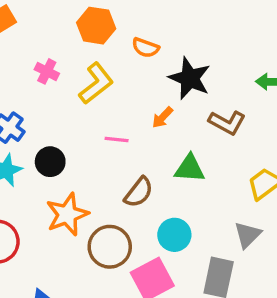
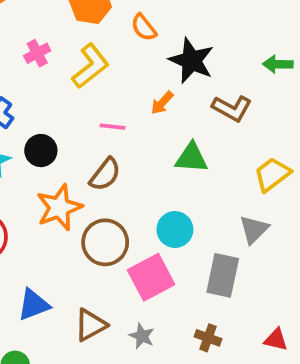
orange semicircle: (145, 48) -> (144, 27), turned 32
pink cross: (47, 71) -> (37, 53), turned 35
brown semicircle: (139, 192) -> (105, 174), moved

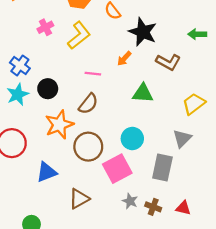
blue triangle: (34, 305) -> (47, 172), moved
gray star: (142, 336) -> (130, 201), moved
red triangle: (276, 340) -> (183, 208), moved

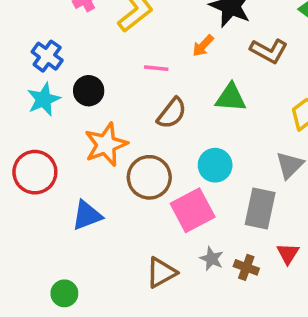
brown semicircle: (88, 104) -> (172, 113), moved
brown triangle: (79, 199) -> (161, 273), moved
red triangle: (183, 208) -> (288, 254), moved, turned 49

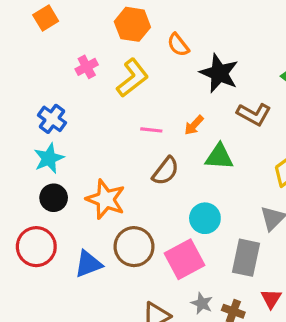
orange arrow: (203, 46) -> (194, 125), moved
black circle: (89, 91) -> (54, 198), moved
orange star: (106, 144) -> (106, 199), turned -30
red circle: (35, 172) -> (36, 247), moved
brown circle: (149, 177) -> (134, 247), moved

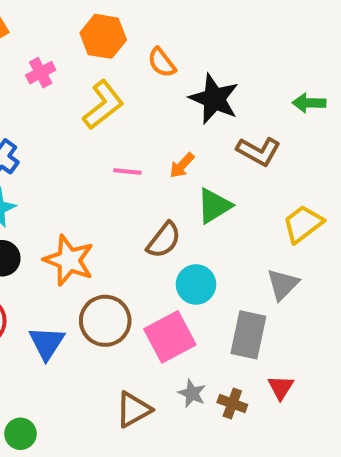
pink cross: (87, 67) -> (41, 73), moved
green triangle: (219, 157) -> (214, 206), turned -36
brown semicircle: (166, 171) -> (164, 240), moved
blue triangle: (88, 264) -> (47, 343), turned -36

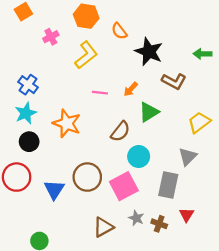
orange star: (69, 260) -> (67, 123), moved

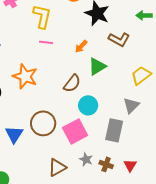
yellow L-shape: (86, 55) -> (42, 16), turned -40
pink line: (100, 93) -> (46, 42), moved
red triangle: (187, 215) -> (130, 165), moved

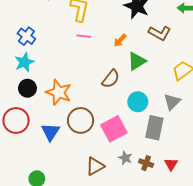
orange star: (25, 76) -> (59, 92), moved
cyan circle: (88, 105) -> (138, 102), moved

